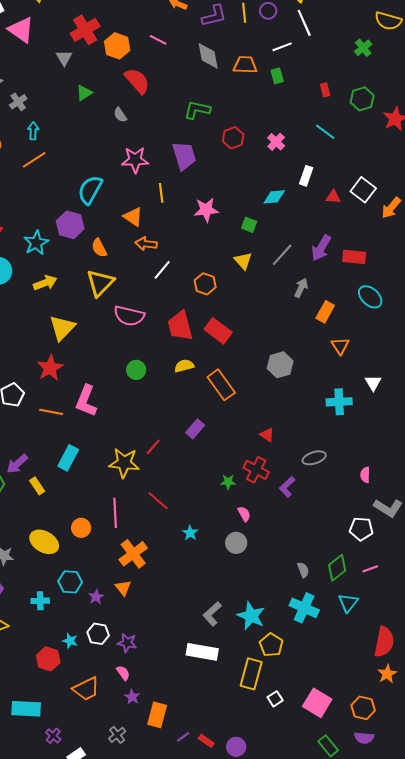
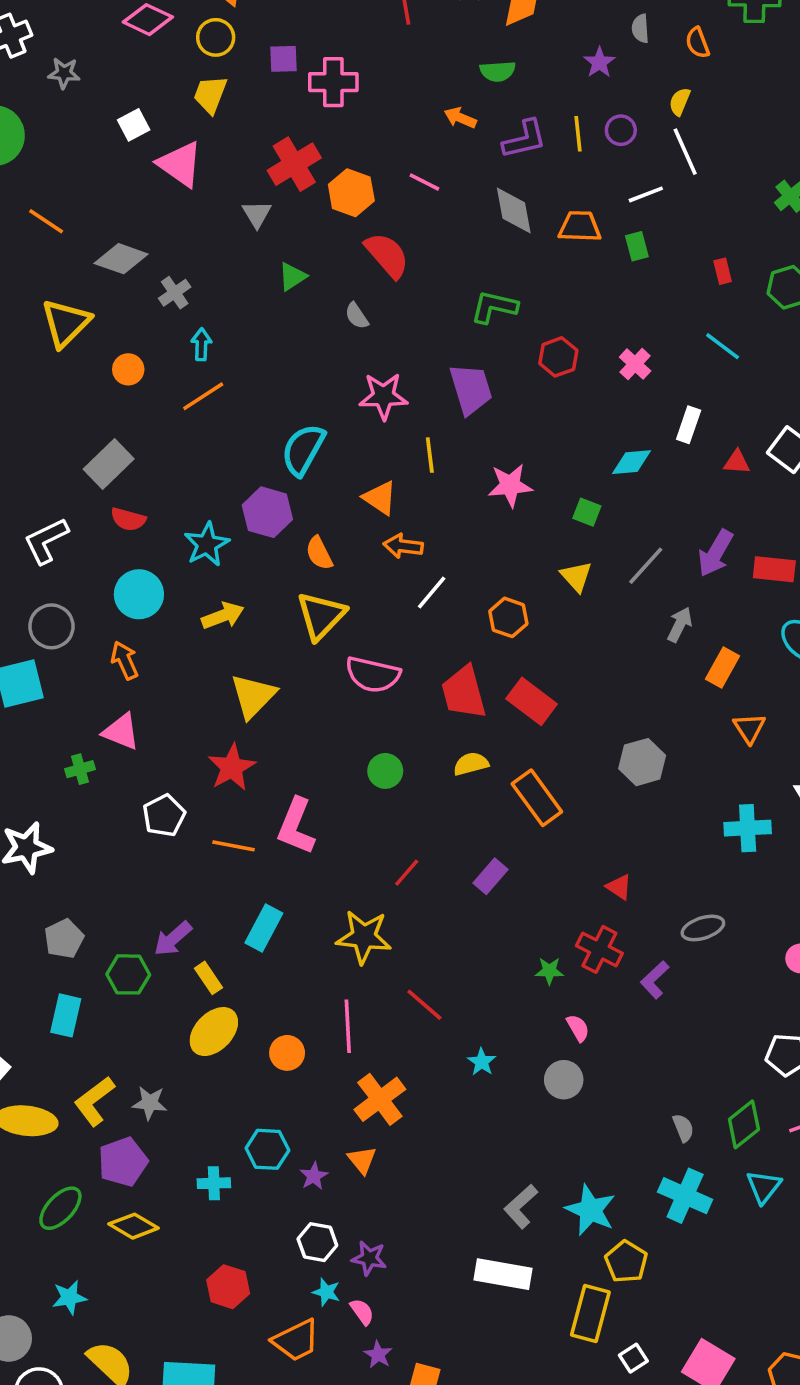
red line: (153, 447) -> (407, 873), moved
yellow ellipse: (44, 542) -> (214, 1032), moved, turned -76
cyan star: (70, 641) -> (326, 1292), moved

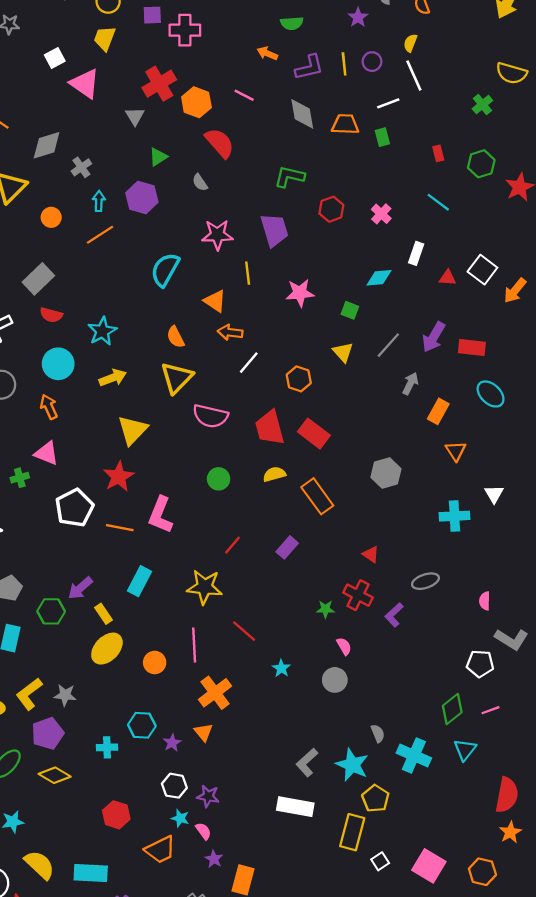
gray diamond: (121, 259) -> (47, 145), turned -36
purple hexagon: (267, 512) -> (142, 198), moved
white pentagon: (164, 816) -> (74, 508), size x1.4
gray semicircle: (683, 1128) -> (378, 733), moved

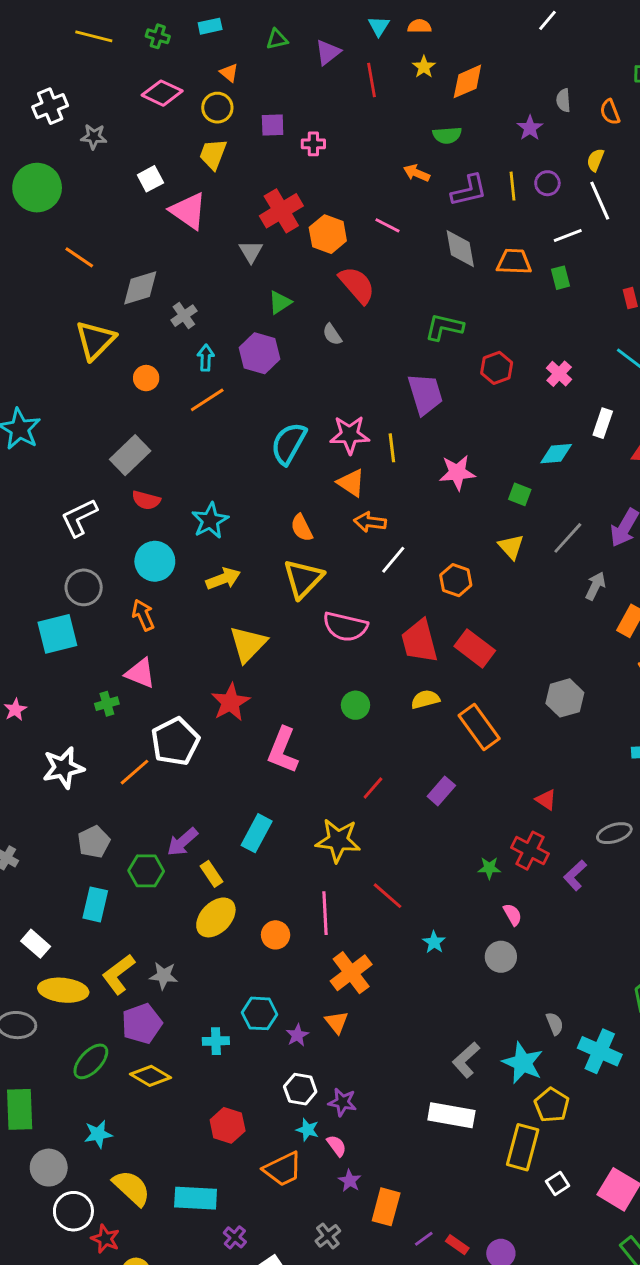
pink cross: (185, 30) -> (313, 144), size x0.6
pink star: (217, 235) -> (350, 435), moved
orange line: (120, 528) -> (134, 772), moved, turned -52

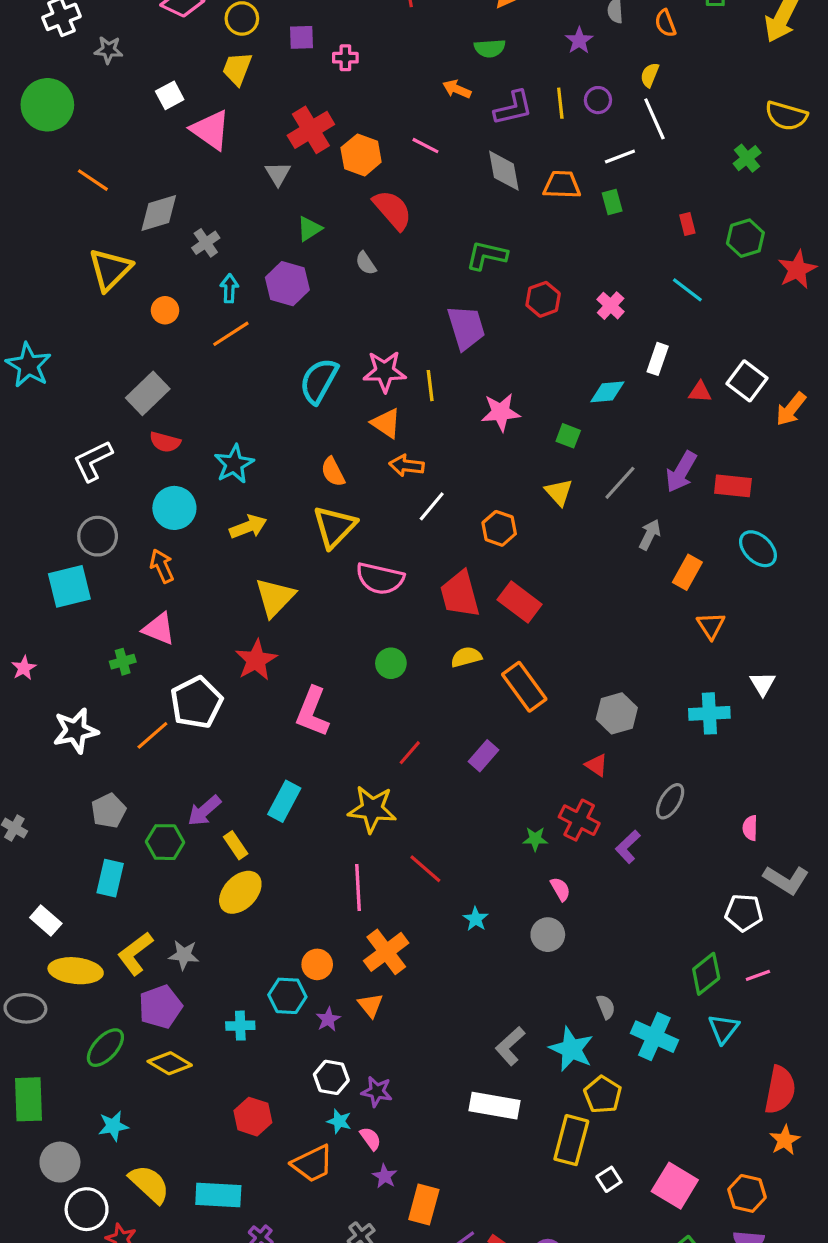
gray hexagon: (565, 698) -> (617, 713), moved
gray ellipse: (614, 833) -> (670, 801), turned -40
orange circle: (276, 935) -> (317, 964), moved

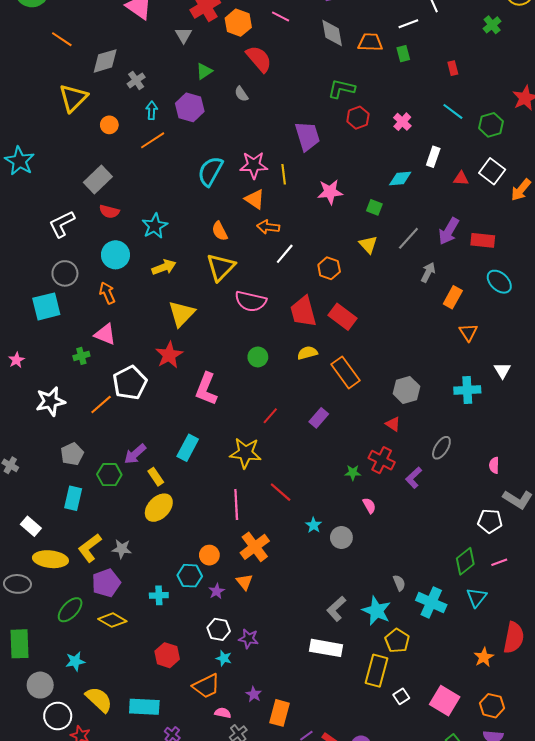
green hexagon: (745, 238) -> (491, 125), moved
green L-shape: (487, 255) -> (341, 89), moved
gray circle: (548, 935) -> (341, 538), moved
pink semicircle: (371, 1139) -> (223, 713), moved, turned -42
orange star: (785, 1140) -> (484, 657), moved

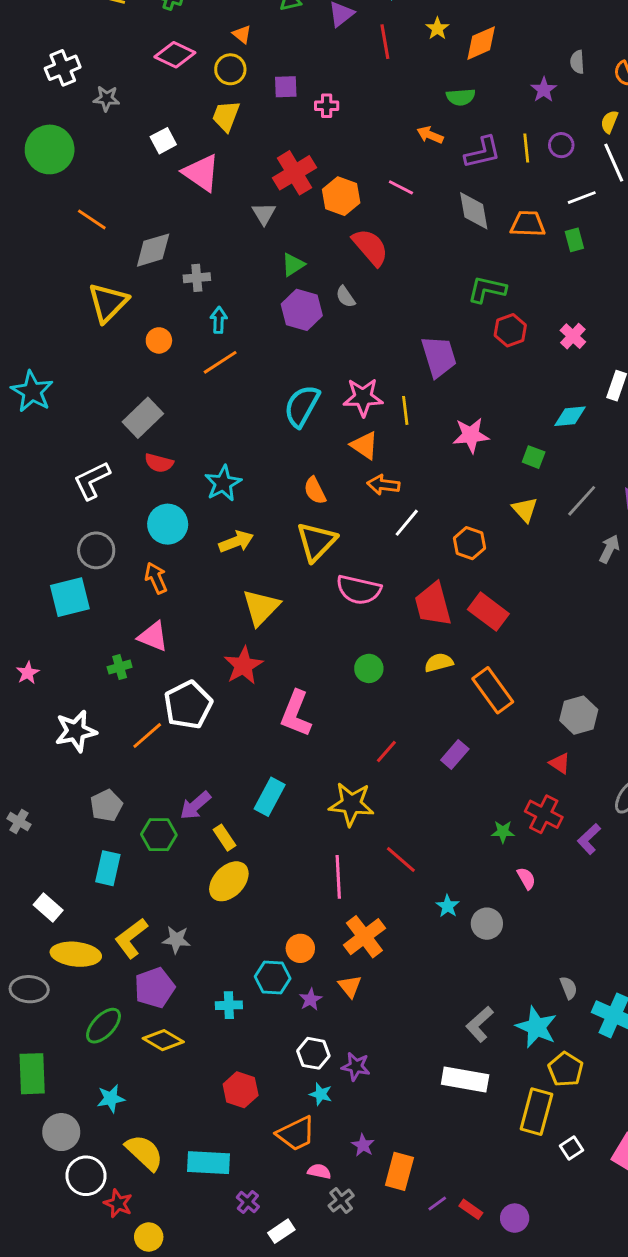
gray cross: (136, 80) -> (197, 278), turned 30
purple hexagon: (190, 107) -> (302, 310), moved

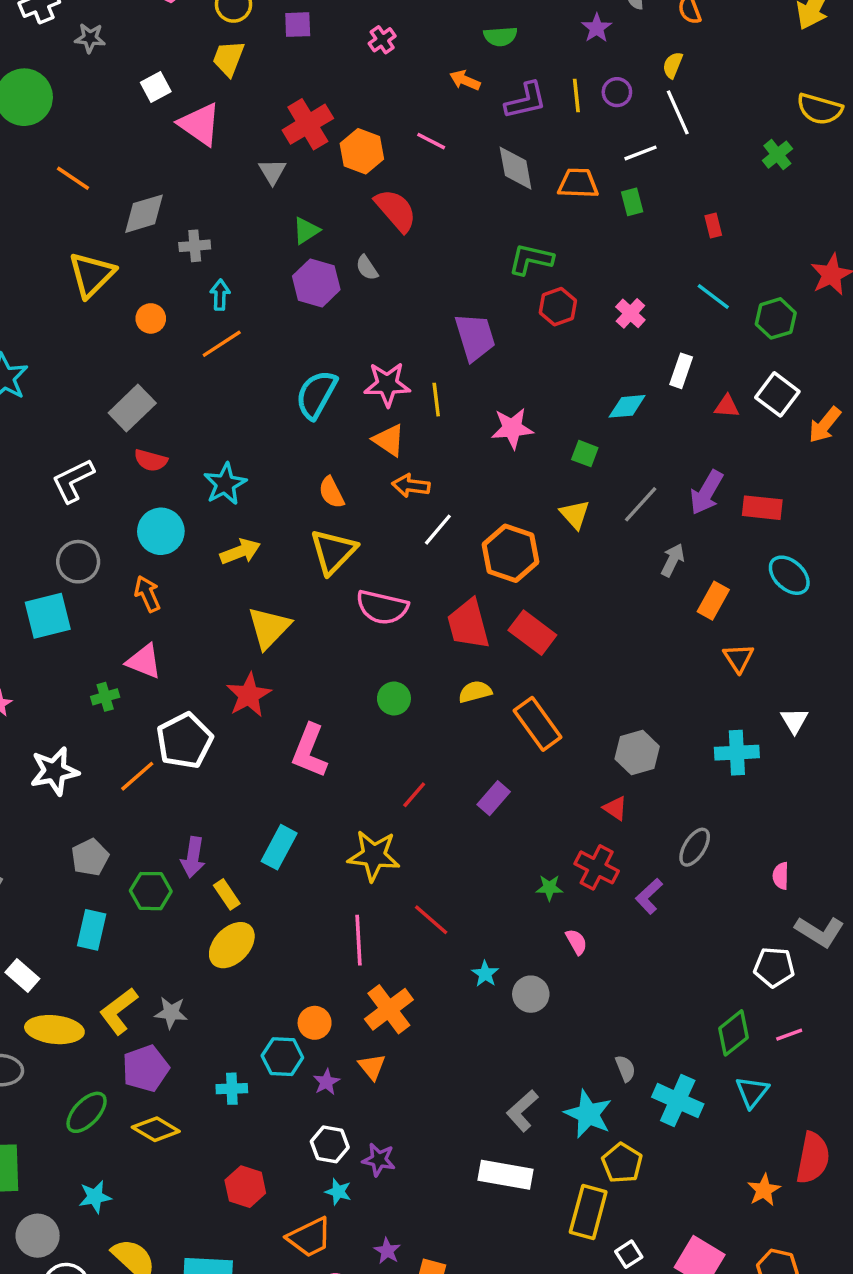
pink cross: (327, 106) -> (382, 40), moved, turned -35
orange hexagon: (469, 543) -> (511, 553), size x1.5
purple arrow: (195, 805) -> (193, 857), turned -40

